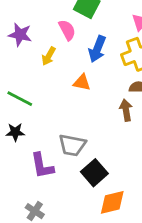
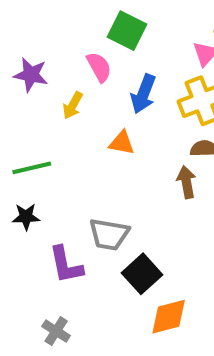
green line: (20, 99) -> (32, 168), turned -40

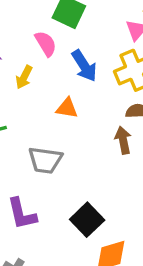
blue arrow: (143, 94) -> (84, 66), turned -52
gray trapezoid: (109, 234) -> (45, 160), moved

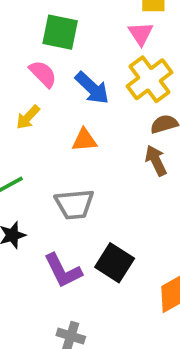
yellow arrow: (24, 77) -> (28, 117), turned 30
black square: (87, 220) -> (115, 263), moved

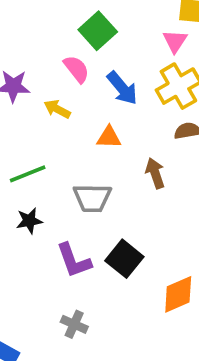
green square: (60, 32) -> (98, 31), turned 30
yellow arrow: (28, 117) -> (57, 109), turned 68
brown arrow: (156, 161) -> (155, 173), moved

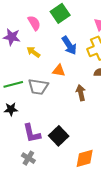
pink semicircle: (76, 69) -> (34, 23), moved
gray trapezoid: (92, 198) -> (38, 87), moved
gray cross: (74, 324) -> (28, 158), moved

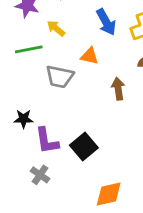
green line: (13, 84) -> (29, 49), moved
black star: (11, 109) -> (23, 119), moved
orange diamond: (85, 158) -> (109, 194), moved

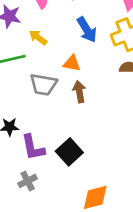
brown arrow: (118, 89) -> (79, 92), moved
gray cross: (40, 175) -> (28, 181), turned 30

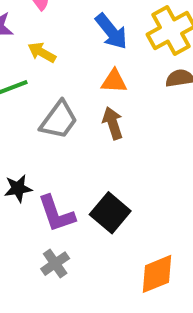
orange triangle: (72, 63) -> (114, 81), moved
gray trapezoid: (43, 85) -> (59, 120), turned -56

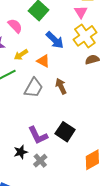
yellow arrow: (42, 52) -> (21, 55), turned -56
orange triangle: (114, 81) -> (43, 61), moved, turned 32
black star: (18, 188) -> (21, 152), moved

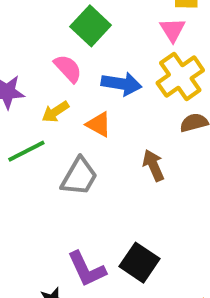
pink semicircle: (15, 26) -> (68, 68), moved
blue arrow: (55, 40) -> (122, 84), turned -36
brown arrow: (61, 86) -> (153, 165), moved

